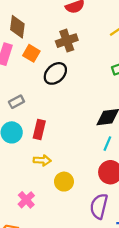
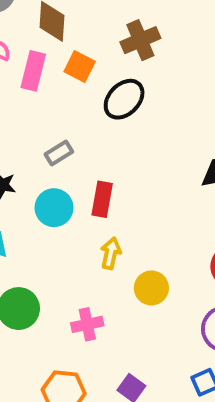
yellow arrow: (42, 160) -> (111, 253), turned -77
pink cross: (26, 200) -> (87, 324), turned 35

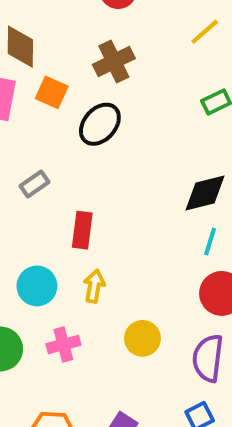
cyan circle: (54, 208) -> (37, 286), moved
yellow circle: (151, 288) -> (142, 338), moved
pink cross: (87, 324) -> (63, 344), moved

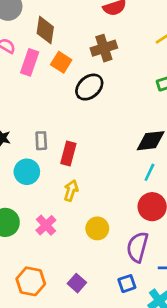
gray rectangle: (35, 184) -> (41, 141), moved, turned -66
cyan circle: (37, 286) -> (27, 172), moved
pink cross: (63, 344) -> (46, 225), turned -36

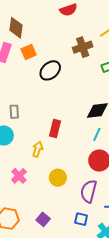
brown cross: (104, 48) -> (83, 47), moved
orange square: (61, 62) -> (29, 52), turned 35
red rectangle: (68, 154) -> (55, 129), moved
blue square: (127, 284) -> (81, 219), turned 32

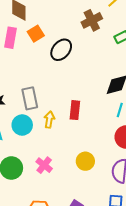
gray rectangle: (14, 112) -> (30, 98), size x1.5
yellow arrow: (38, 149) -> (49, 120), moved

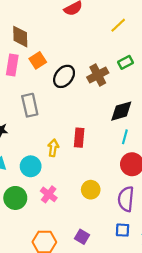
brown cross: (92, 20) -> (98, 75), moved
gray rectangle: (30, 98) -> (30, 105), moved
cyan circle: (22, 125) -> (31, 166), moved

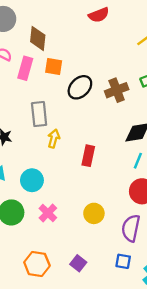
orange square: (38, 60) -> (54, 66), turned 35
yellow arrow: (53, 148) -> (54, 139), moved

